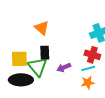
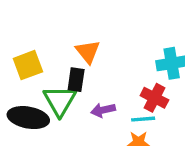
orange triangle: (42, 28) -> (88, 52), moved
yellow square: (19, 59) -> (28, 65), moved, turned -30

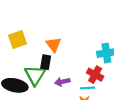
yellow square: (28, 65) -> (17, 39), moved

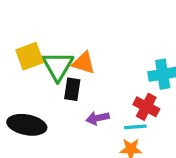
orange triangle: (54, 44) -> (84, 63), turned -35
green triangle: (35, 75) -> (58, 66), moved

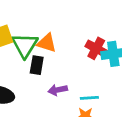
red cross: (146, 107) -> (96, 48), moved

